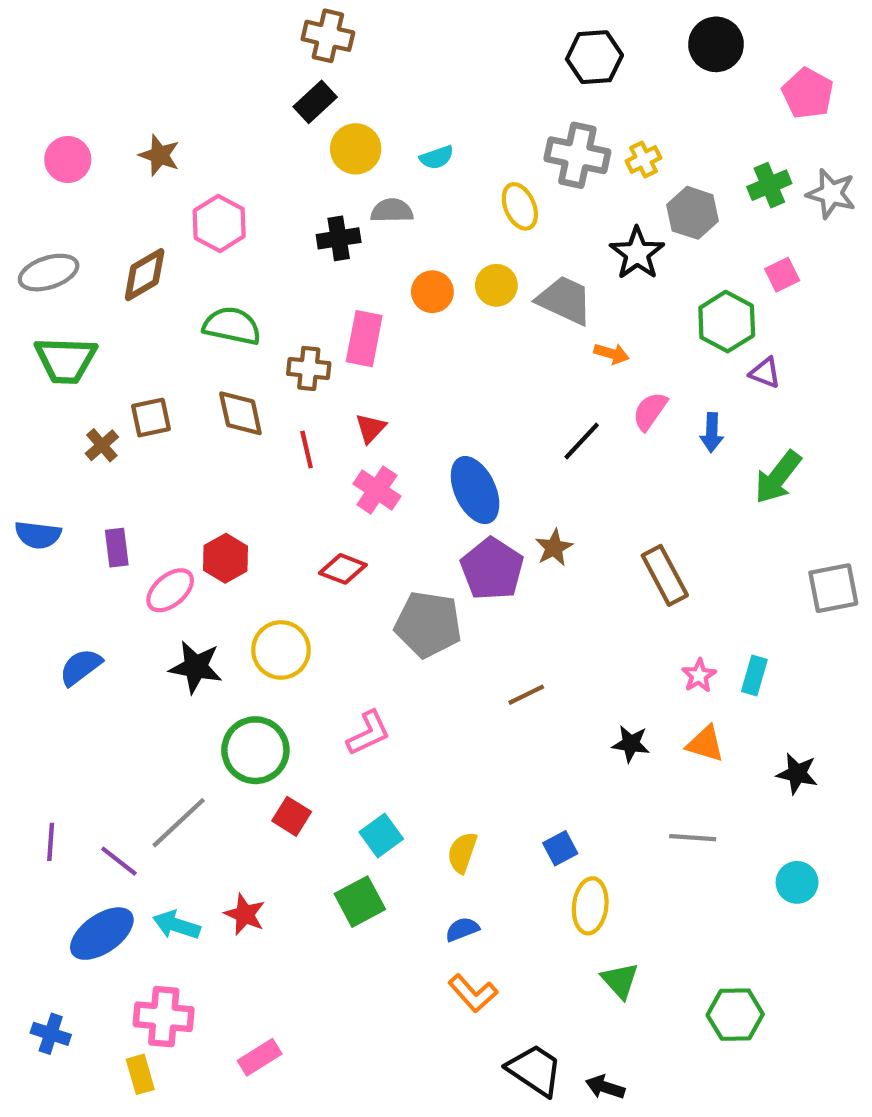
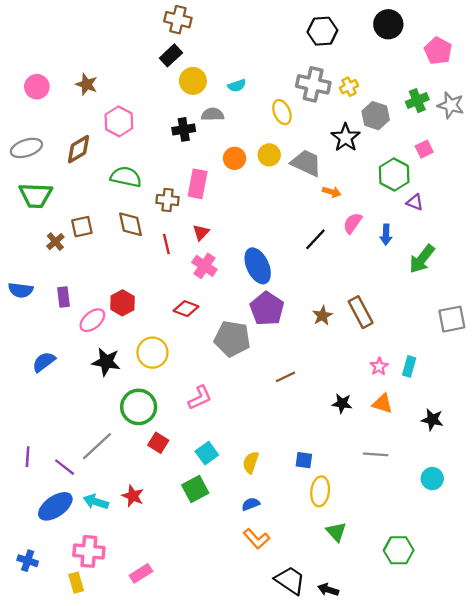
brown star: (554, 548) -> (322, 316), moved
blue square: (560, 848) -> (304, 460), turned 36

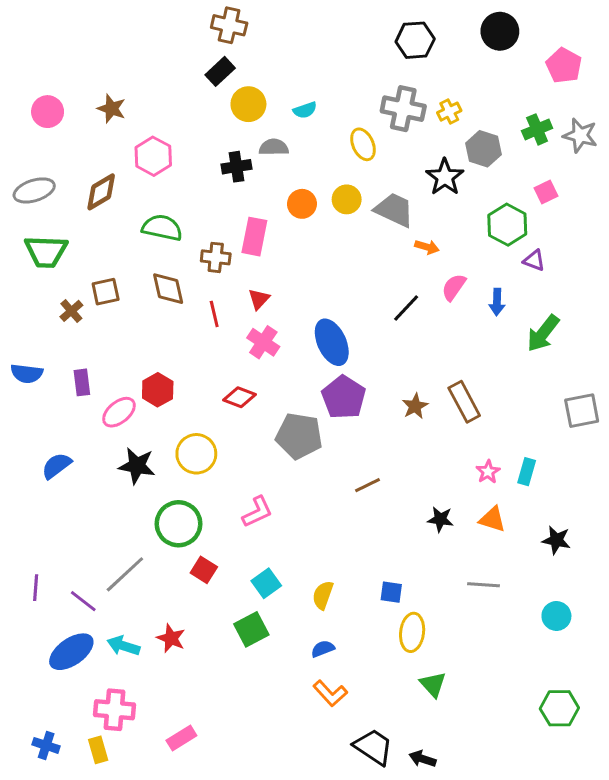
green hexagon: (399, 550) -> (559, 708), moved
blue cross: (28, 561) -> (46, 745), moved

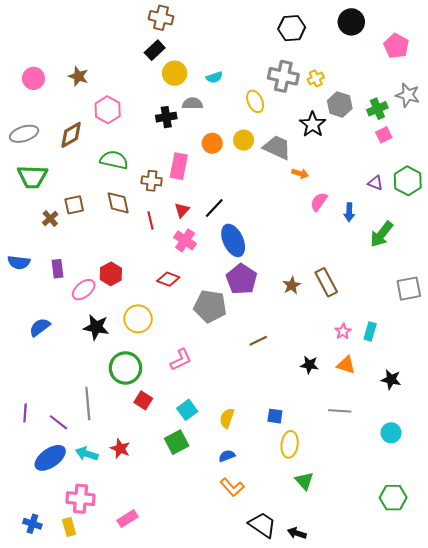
green cross: (537, 129) -> (377, 109), moved
green hexagon: (507, 225) -> (408, 181), moved
black line: (406, 308) -> (214, 208), moved
gray line: (125, 574) -> (88, 404), turned -52

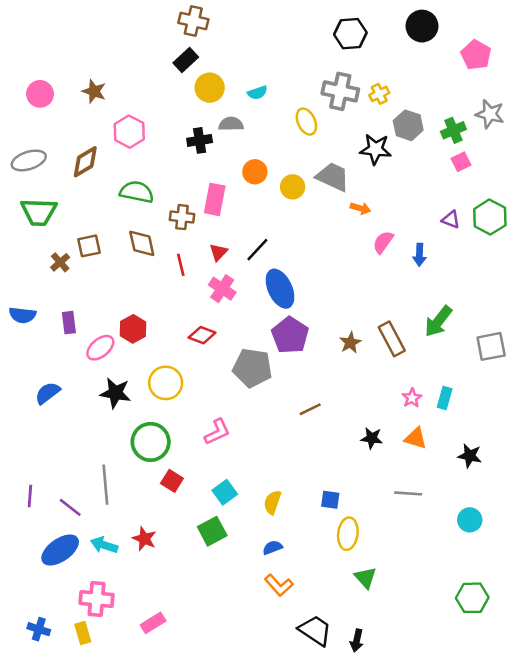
black star: (313, 124) -> (376, 149), turned -30
yellow circle: (244, 140) -> (293, 187), moved
green arrow: (382, 234) -> (438, 321), moved
black arrow: (297, 533) -> (357, 640), turned -96

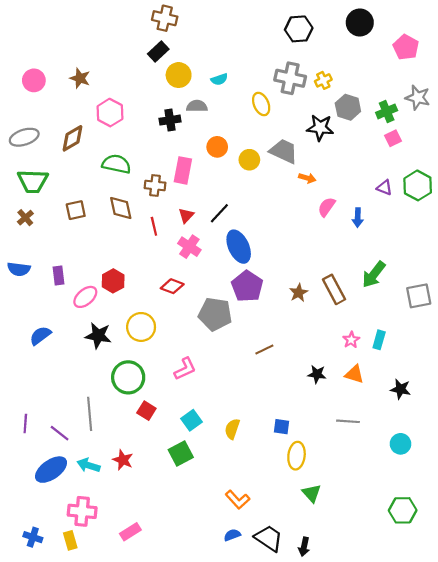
brown cross: (60, 262) -> (25, 218), moved
blue semicircle: (272, 547) -> (232, 535), moved

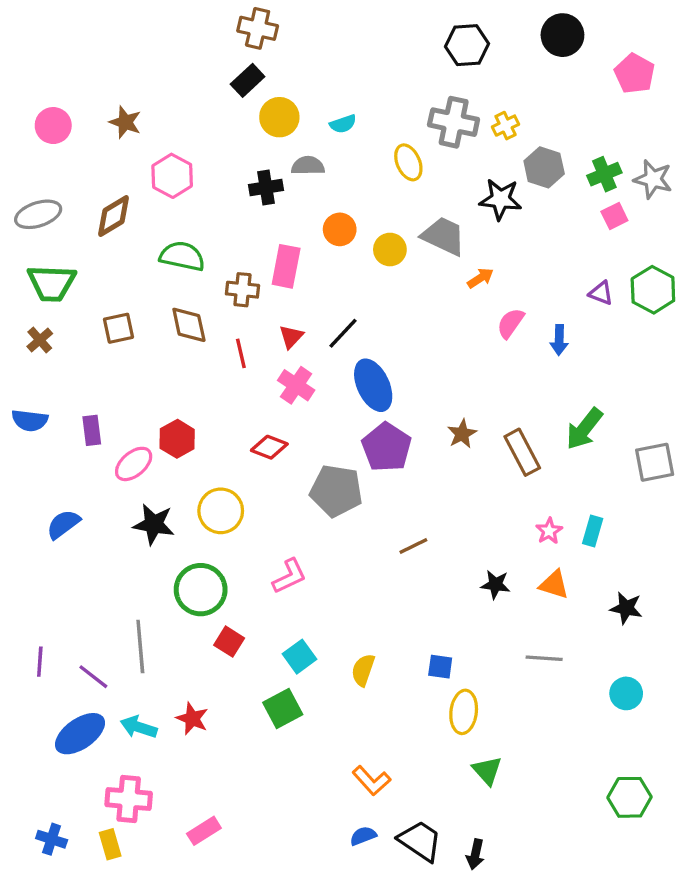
gray star: (418, 98) -> (653, 179), moved
orange arrow: (307, 178) -> (480, 278), turned -49
brown star: (299, 293) -> (462, 434), moved

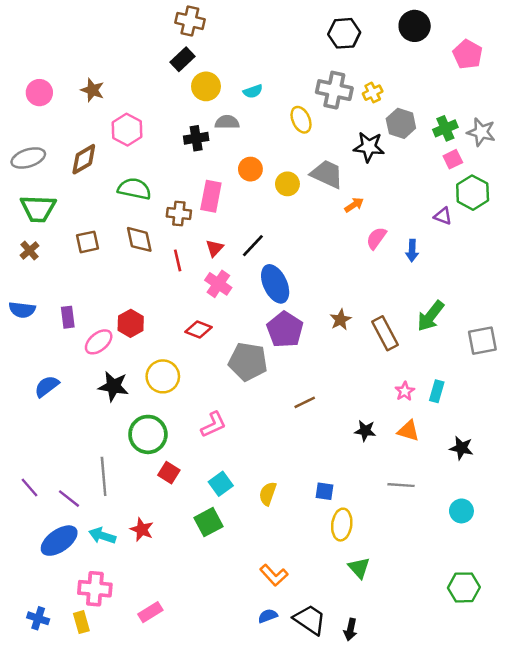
green hexagon: (653, 290) -> (473, 193), moved
purple line: (40, 662) -> (29, 488), turned -45

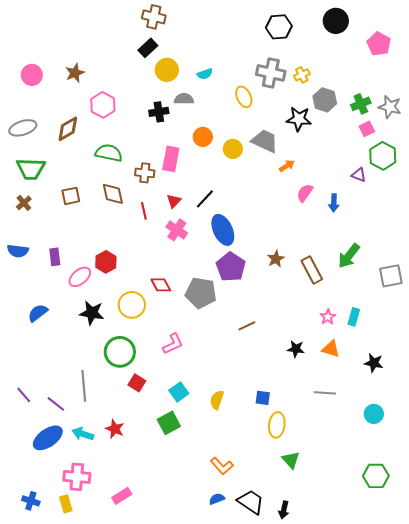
brown star: (92, 90) -> (75, 73), turned 30
red diamond: (199, 330) -> (161, 285), moved, turned 40

